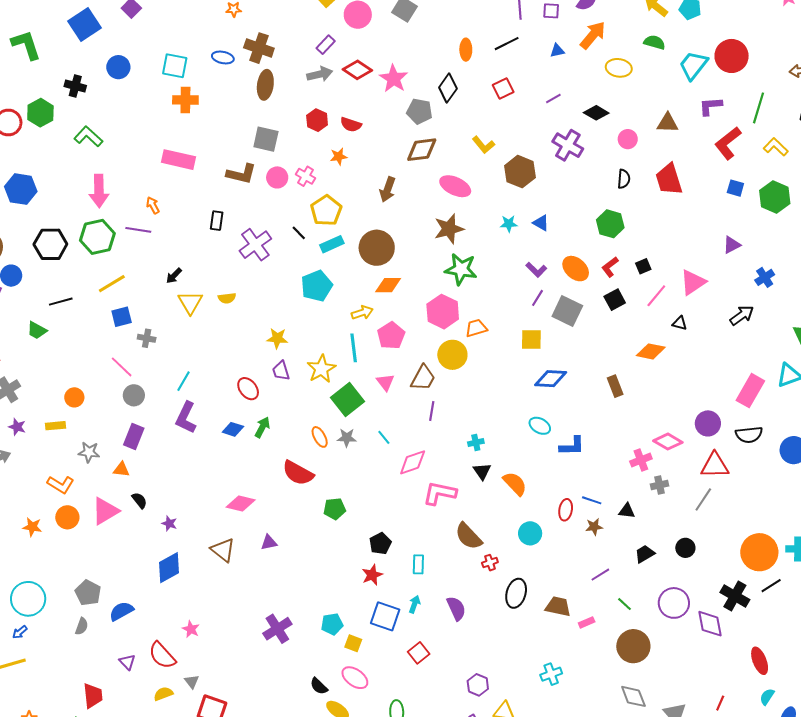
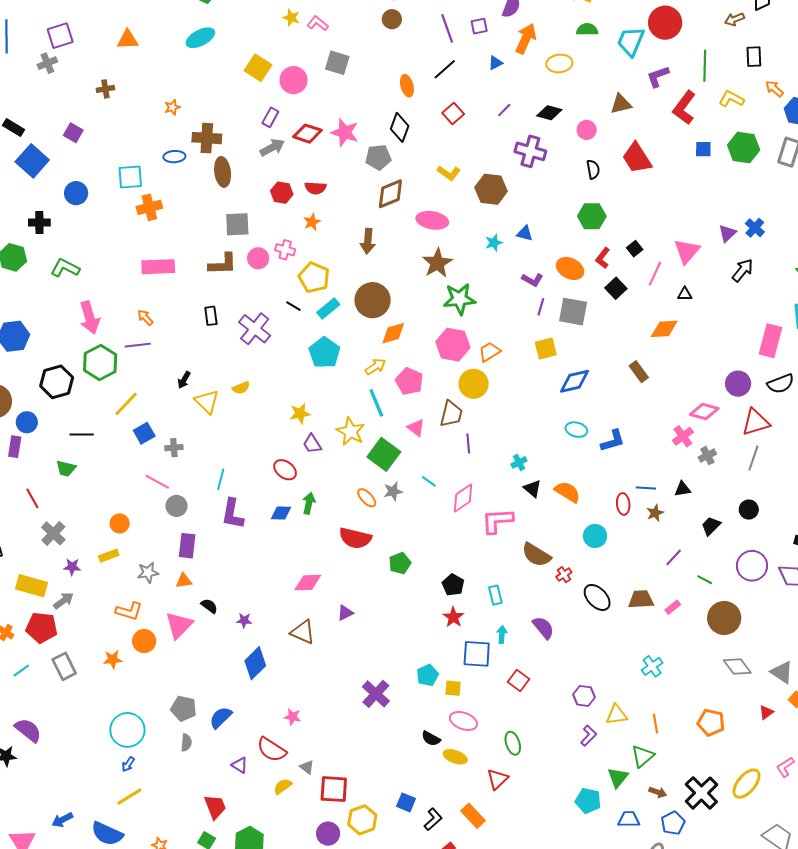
purple triangle: (732, 245) -> (727, 233), moved
black line: (61, 302) -> (82, 434), turned 30
black ellipse: (516, 593) -> (597, 597), turned -44

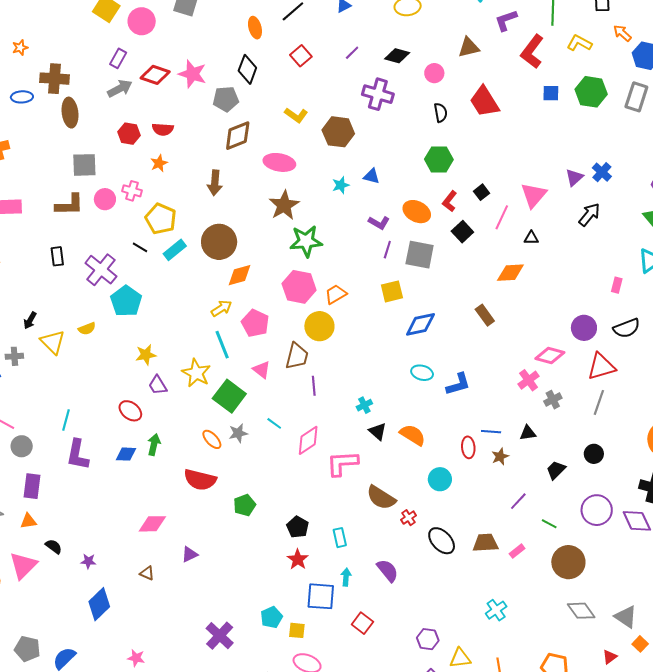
pink rectangle: (770, 341) -> (617, 285), size x0.5
cyan pentagon: (324, 353) -> (126, 301), moved
gray cross: (174, 448) -> (14, 356), moved
brown triangle: (303, 632) -> (147, 573), size x0.6

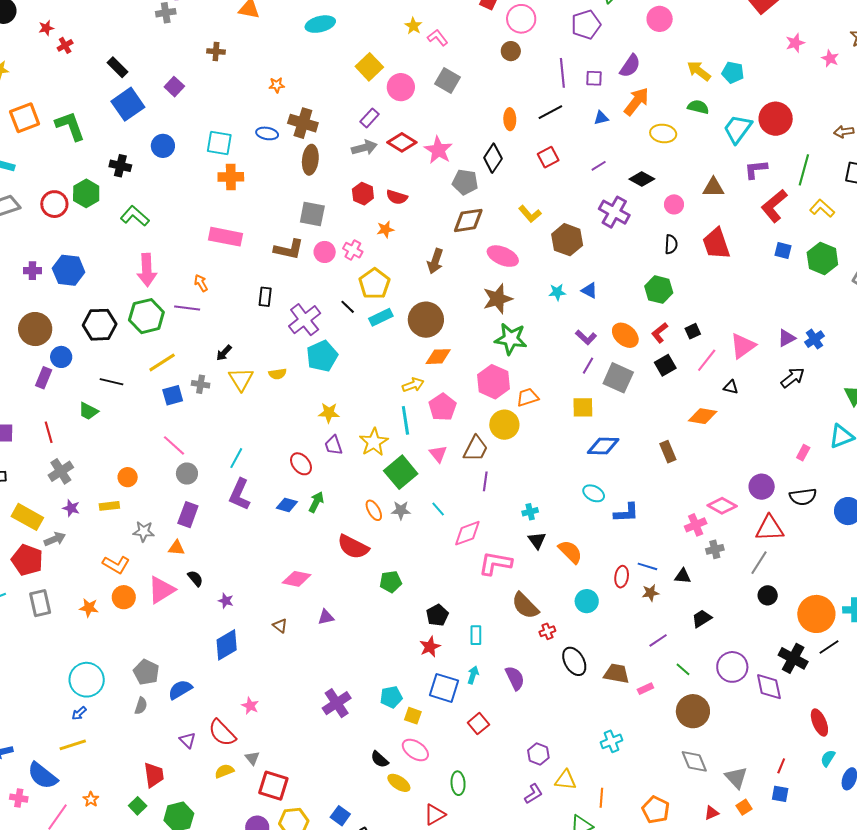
black circle: (594, 454) -> (768, 595), moved

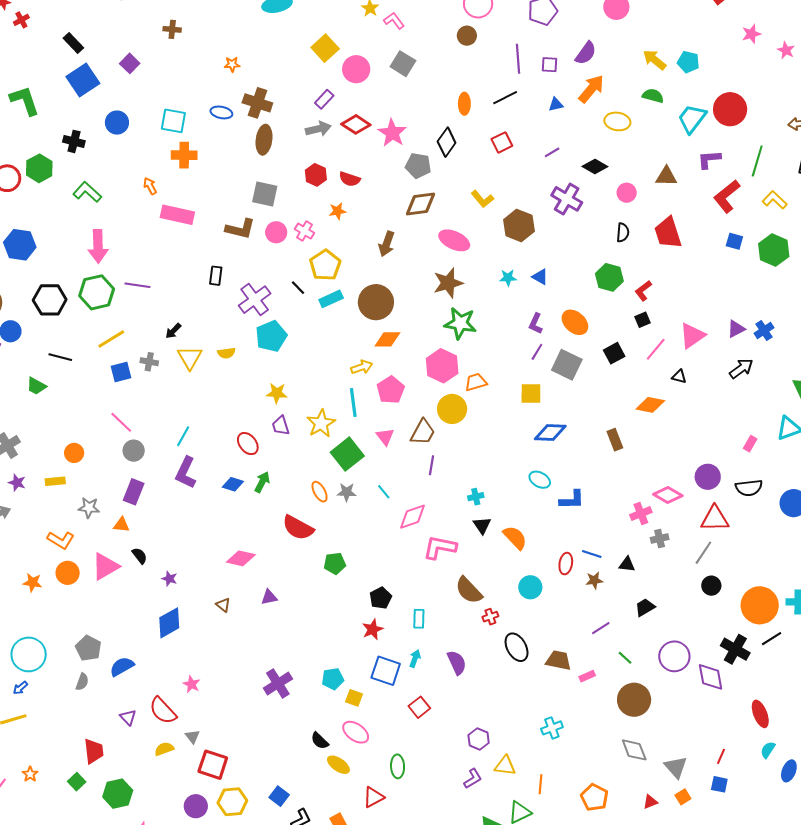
orange arrow: (201, 283) -> (150, 186), moved
red L-shape: (660, 333) -> (643, 291), moved
purple L-shape: (586, 337) -> (536, 324), turned 70

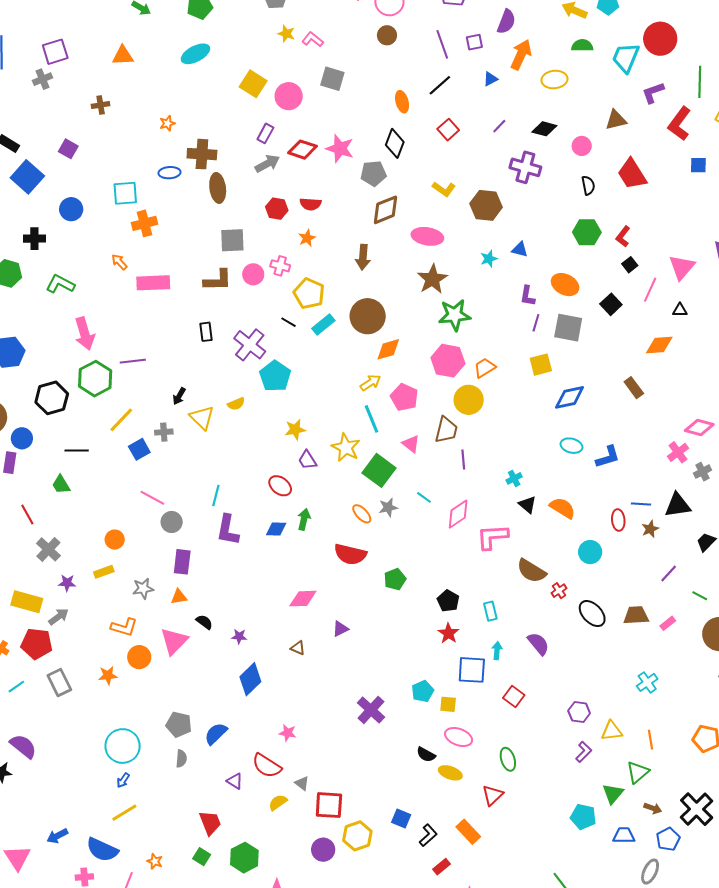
green trapezoid: (36, 386) -> (61, 485), turned 45
black triangle: (627, 564) -> (678, 505), size x1.6

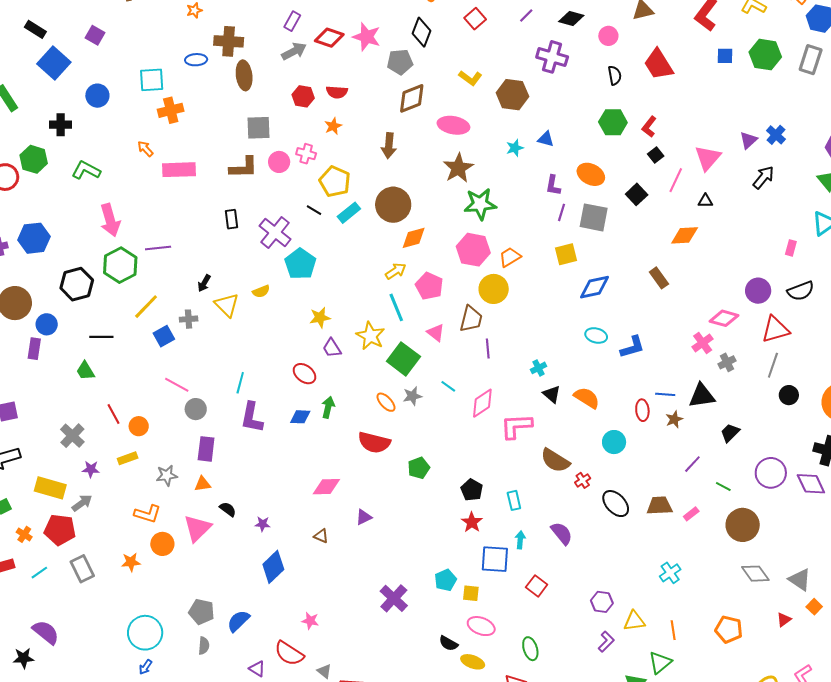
red line: (27, 514) -> (113, 414), moved

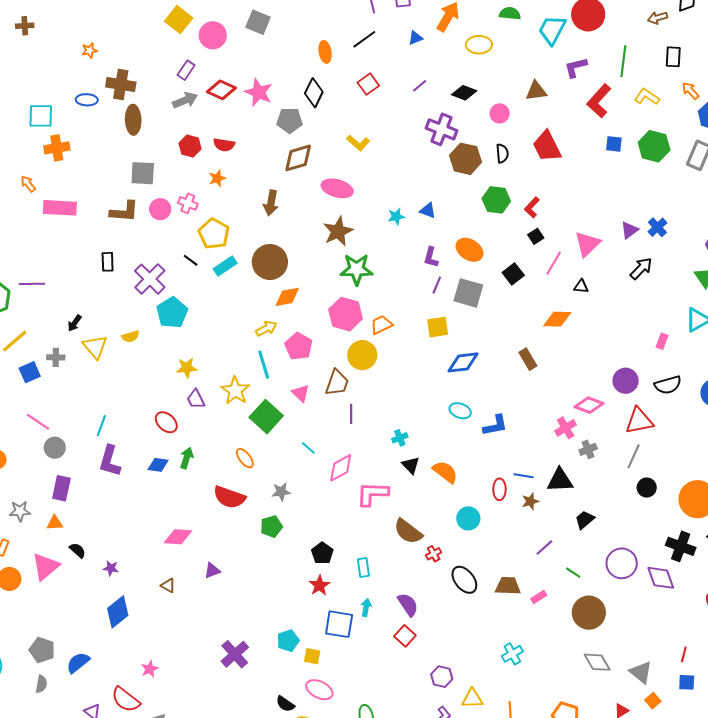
brown hexagon: (512, 95) -> (465, 159), moved
gray star: (412, 396) -> (281, 492), moved
red square: (537, 586) -> (405, 636), moved
pink star: (310, 621) -> (150, 669), turned 30

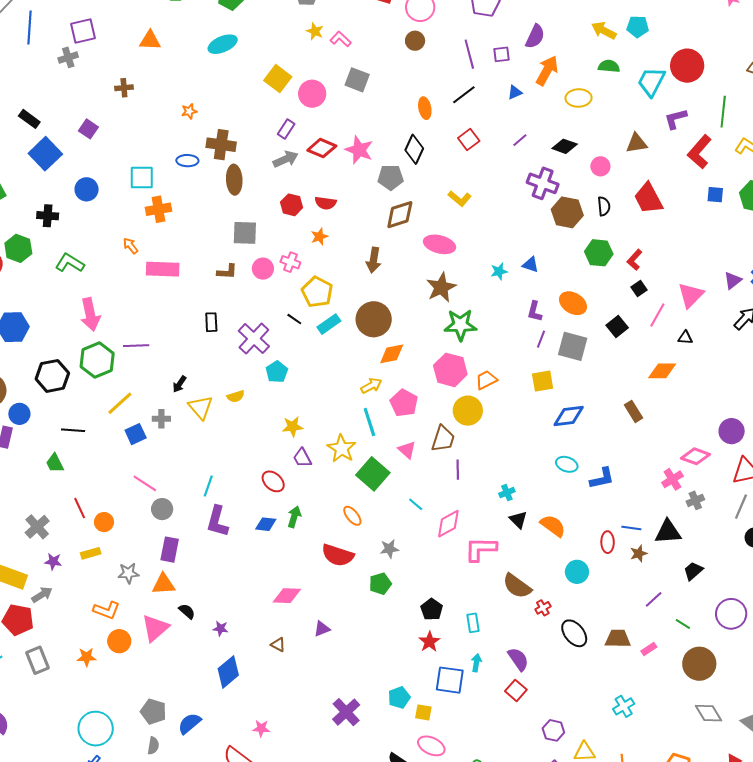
brown L-shape: (124, 212) -> (227, 272), size x0.7
cyan pentagon: (172, 313) -> (277, 372), size x0.7
orange triangle: (55, 523) -> (164, 584), size x1.4
pink star: (150, 669) -> (261, 728), turned 30

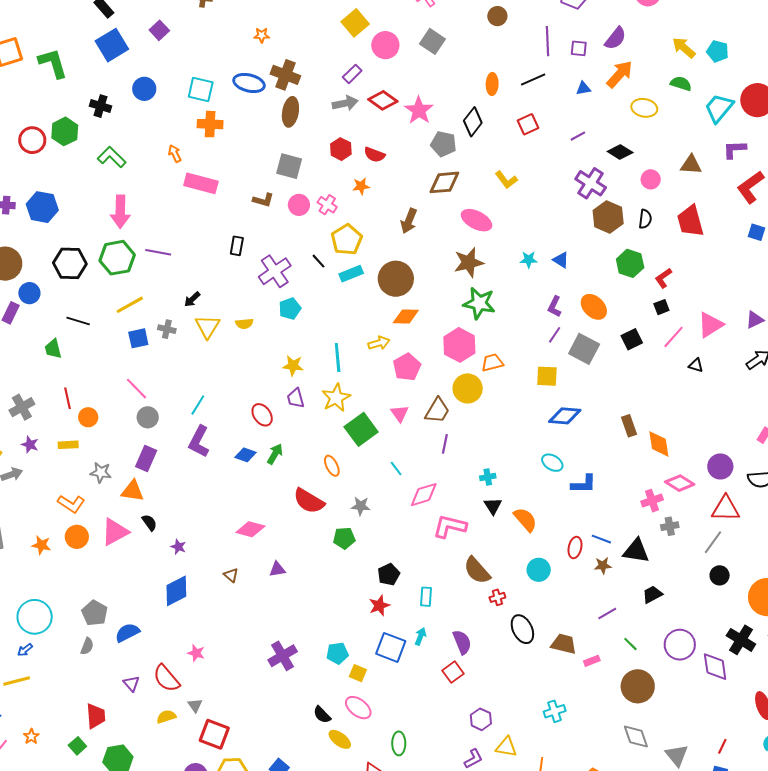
blue ellipse: (187, 161) -> (249, 83), size x1.4
orange diamond: (662, 371) -> (659, 444), moved, turned 68
cyan line: (369, 422) -> (338, 358), moved

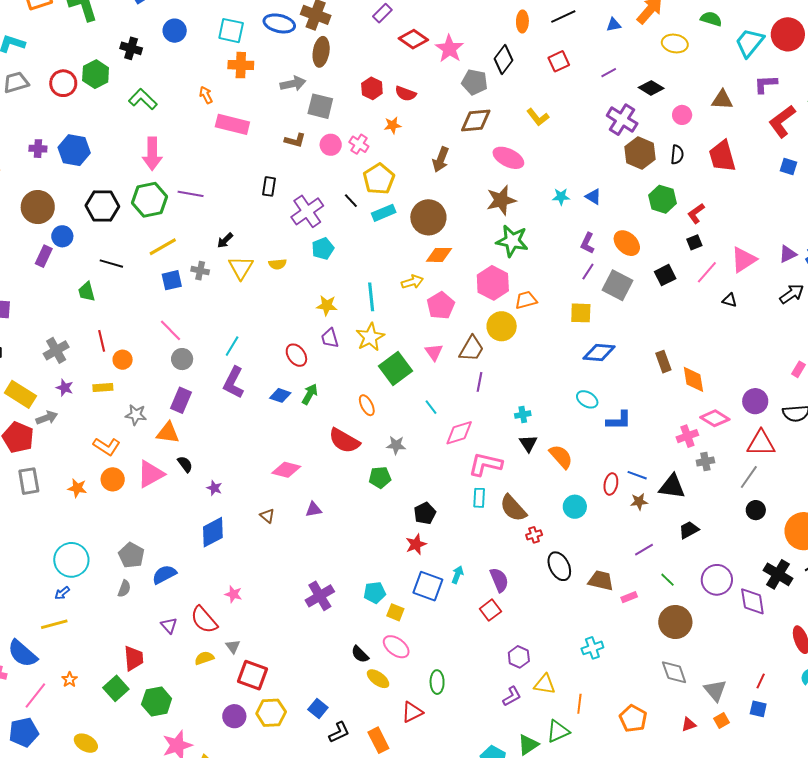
gray arrow: (345, 103) -> (293, 84), moved
cyan rectangle: (426, 597) -> (479, 498), moved
green square: (77, 746) -> (116, 688), size x1.4

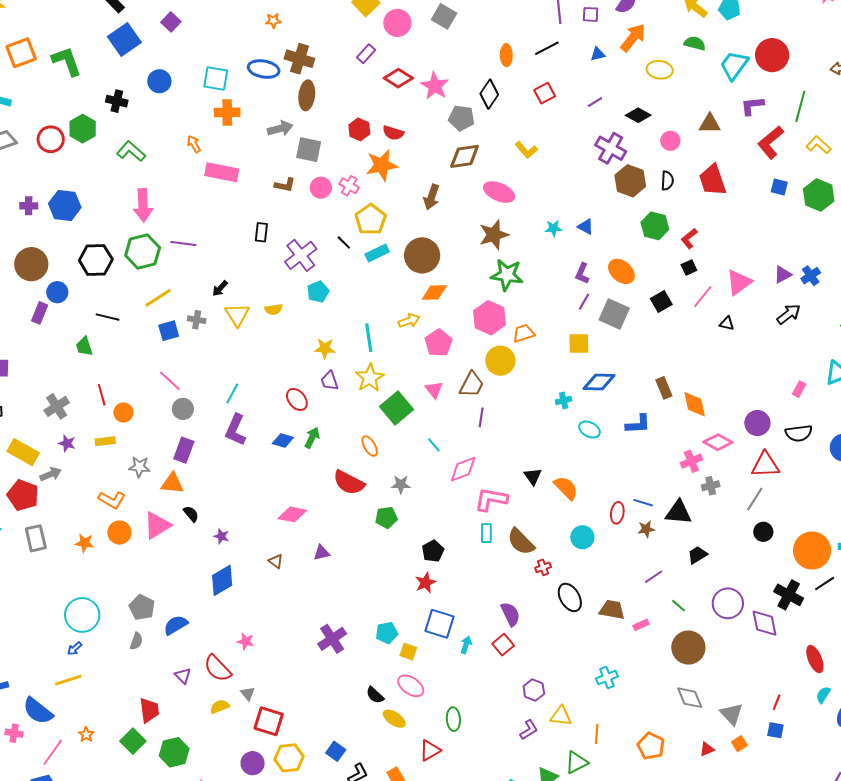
orange star: (393, 125) -> (382, 165), size x1.8
cyan cross: (523, 415) -> (564, 400), moved
blue L-shape: (619, 420) -> (638, 424), moved
cyan arrow: (458, 575) -> (466, 645), moved

